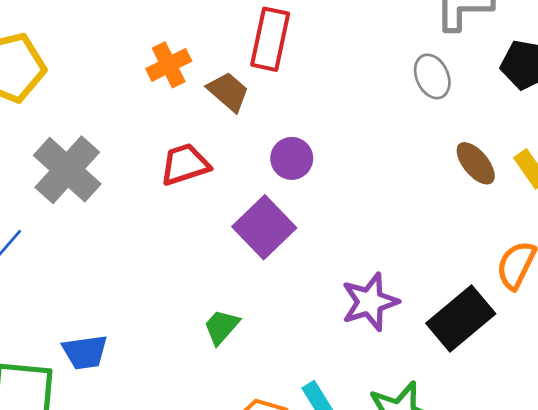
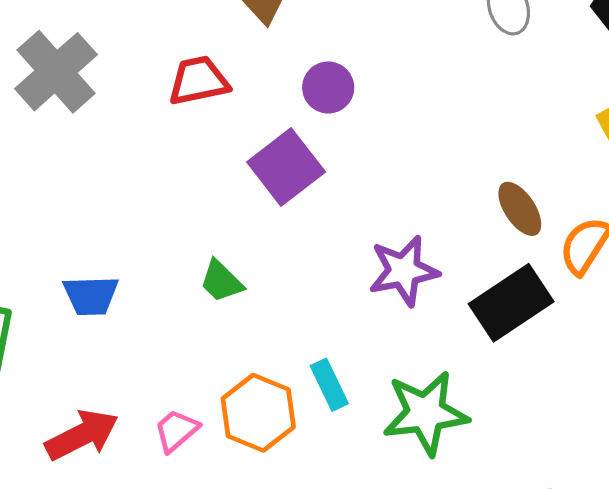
brown ellipse: (476, 163) -> (520, 209), moved
green trapezoid: (221, 327) -> (221, 281), turned -93
blue trapezoid: (85, 352) -> (91, 296), moved

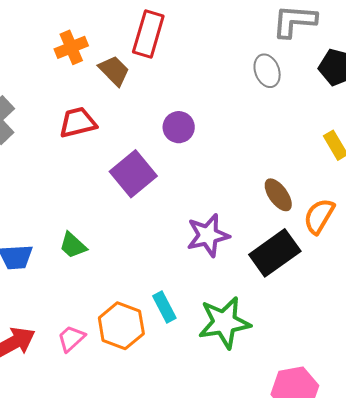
purple circle: (328, 87) -> (179, 127), moved
green trapezoid: (221, 281) -> (73, 245), moved

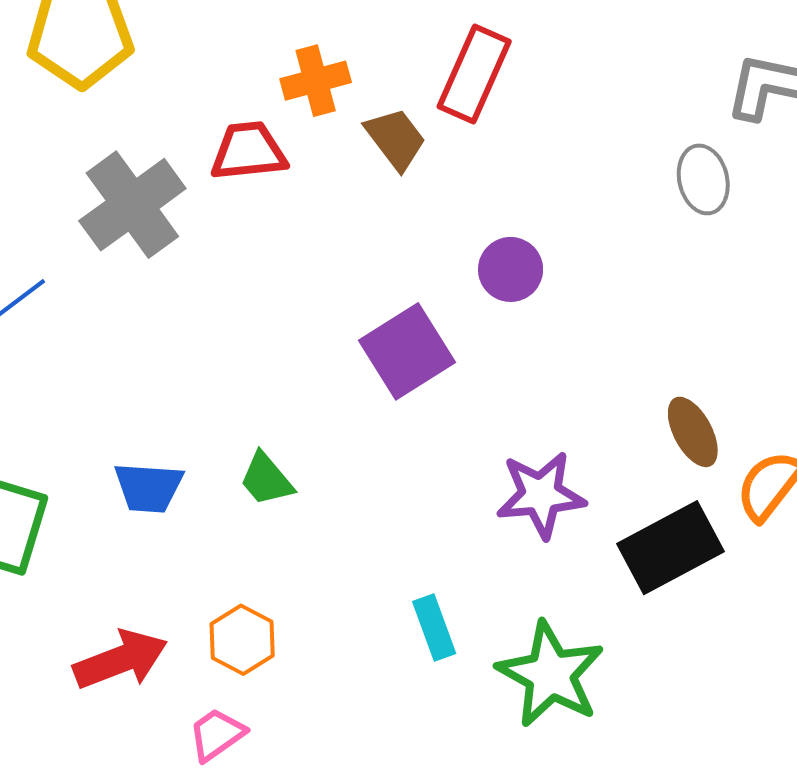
red trapezoid: (78, 122) -> (248, 151), moved
green star: (224, 322) -> (551, 674), turned 30
orange hexagon: (121, 326) -> (242, 640), moved, size x0.7
pink trapezoid: (71, 338) -> (217, 735), moved

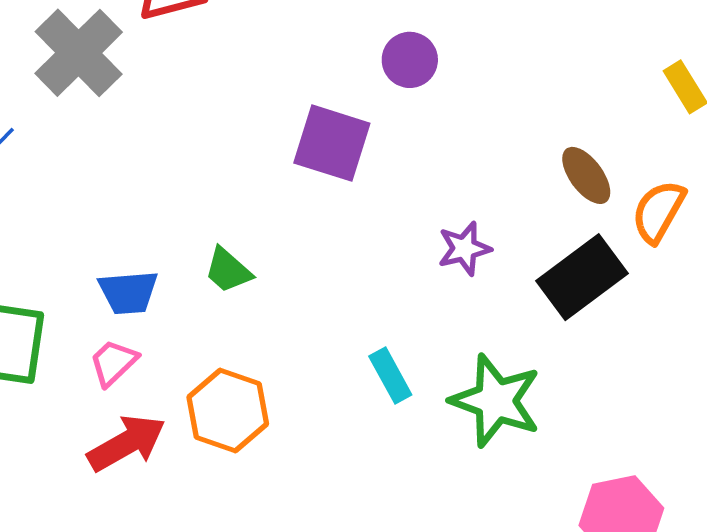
purple square: (407, 351) -> (332, 143), turned -32
purple star: (541, 495) -> (464, 249), size x0.7
orange hexagon: (242, 640) -> (228, 410), size x1.4
pink trapezoid: (217, 735) -> (113, 363), moved

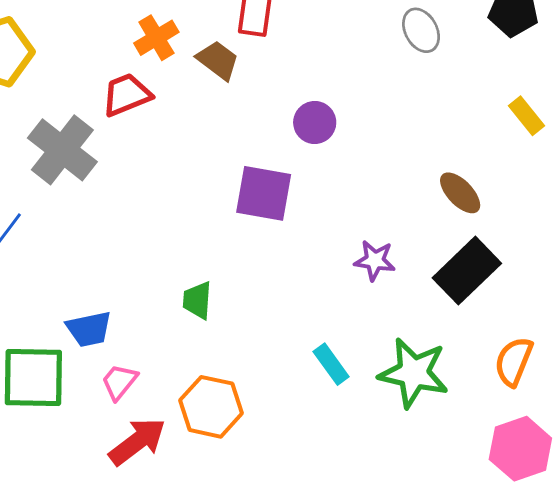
orange semicircle: (658, 211) -> (514, 362), moved
purple star: (464, 249) -> (375, 260), turned 30
green trapezoid: (228, 270) -> (197, 300), turned 60
blue trapezoid: (128, 292) -> (89, 329), moved

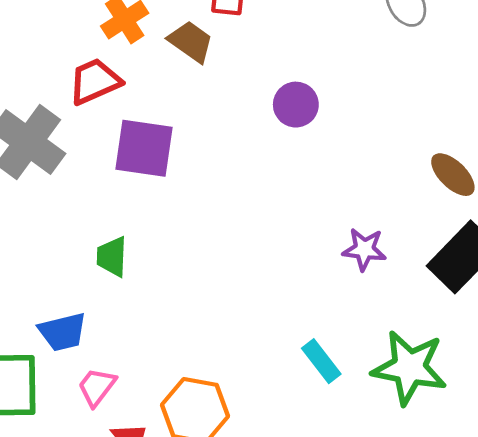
purple square: (264, 193) -> (144, 148), moved
green trapezoid: (197, 300) -> (112, 257), moved

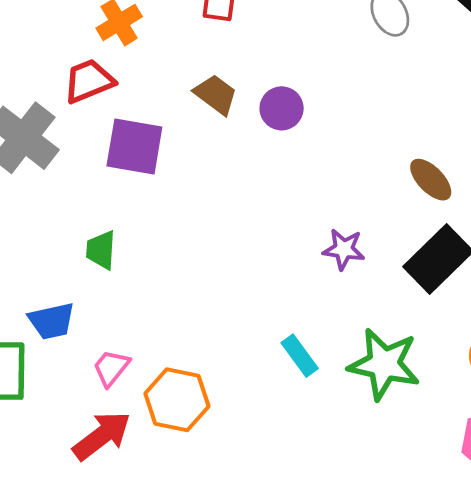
brown trapezoid: (191, 42) -> (216, 94), moved
pink trapezoid: (97, 387) -> (111, 368), moved

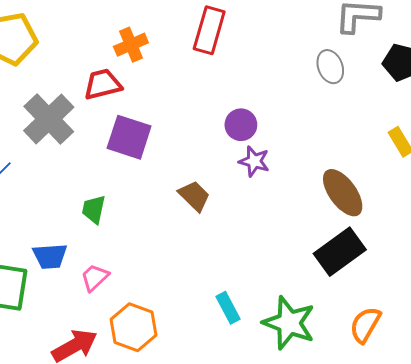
brown trapezoid: (216, 94) -> (194, 196), moved
brown ellipse: (431, 180) -> (343, 193), size x1.4
purple star: (344, 249) -> (254, 161), moved
pink trapezoid: (111, 368) -> (95, 277), moved

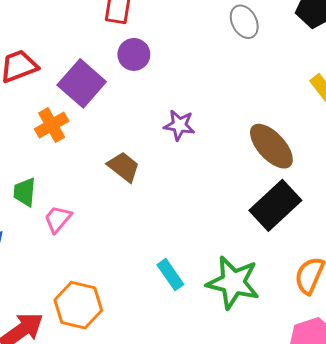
orange cross: (131, 45) -> (52, 125), moved
purple circle: (241, 125) -> (134, 54), moved
purple square: (129, 137) -> (82, 83), moved, turned 30
pink trapezoid: (95, 277) -> (58, 219), moved

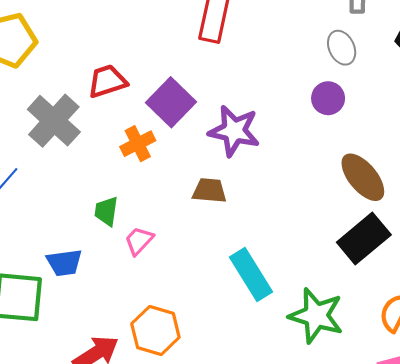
purple circle: (134, 54) -> (328, 98), moved
purple star: (179, 125) -> (234, 131), moved, size x1.6
brown trapezoid: (124, 167) -> (210, 191), turned -36
cyan rectangle: (170, 275) -> (251, 274), moved, size x1.6

